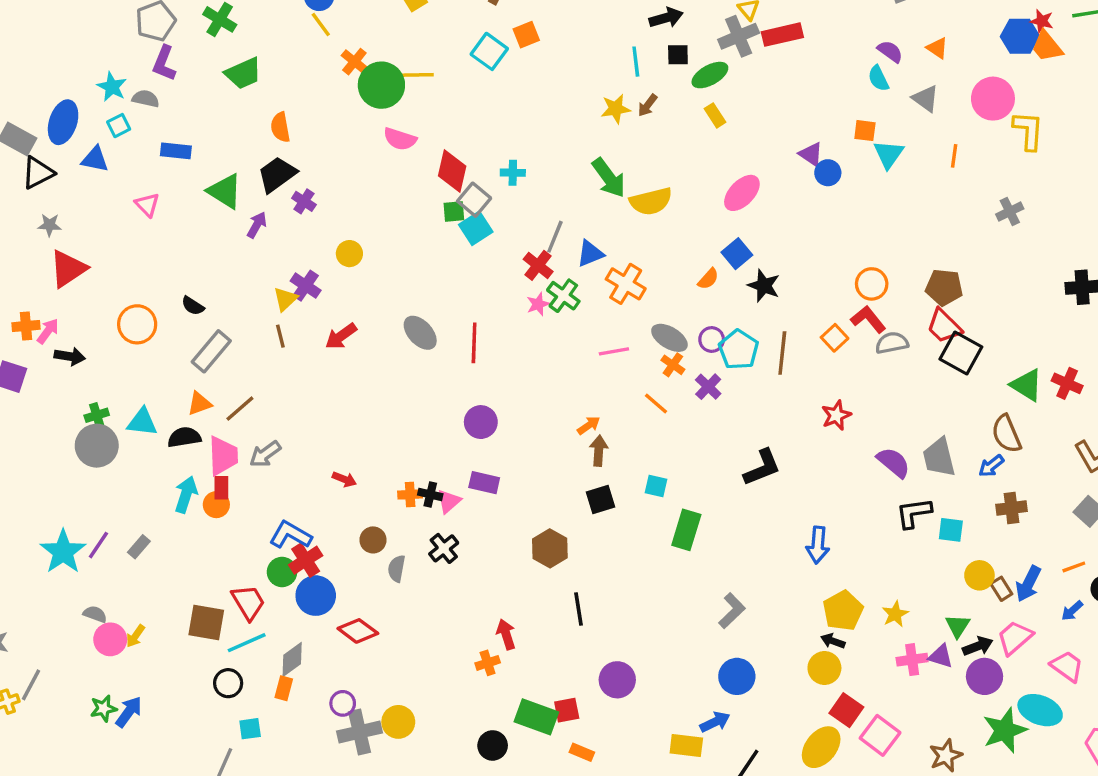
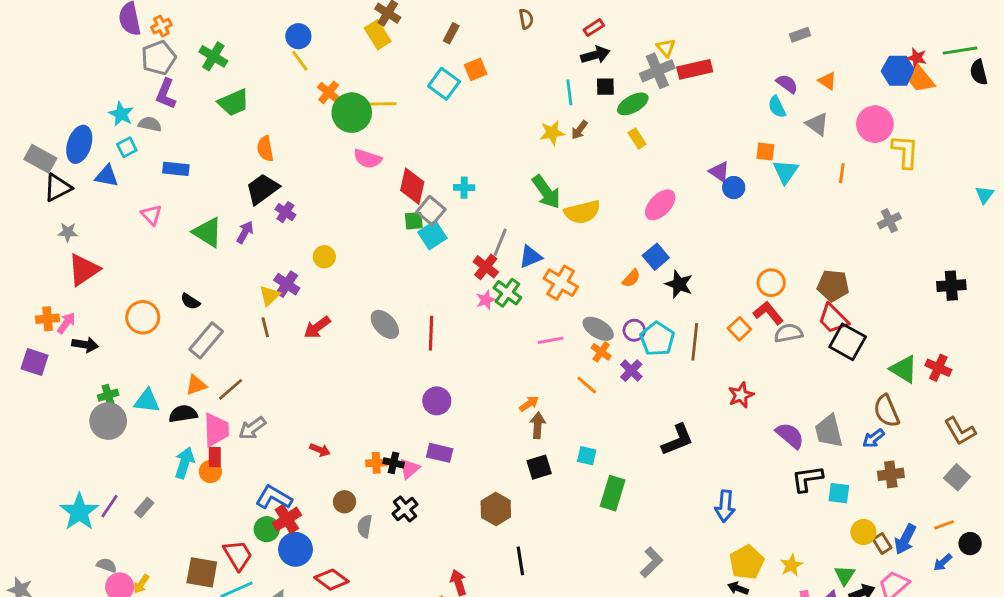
green triangle: (225, 191) -> (208, 232), moved

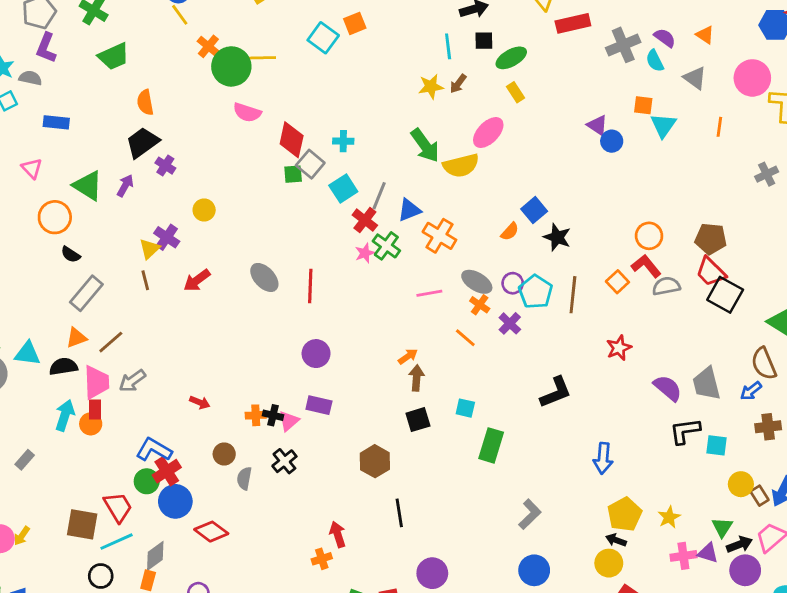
gray cross: (657, 71) -> (623, 45), moved
pink ellipse: (660, 205) -> (488, 133), moved
cyan square: (432, 235) -> (343, 188), moved
orange circle: (143, 317) -> (55, 217), moved

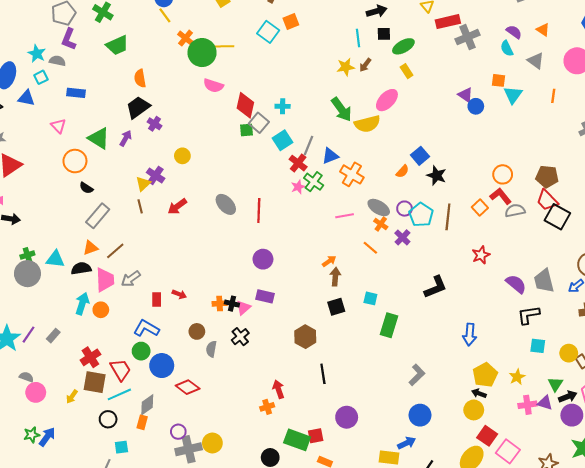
gray cross: (623, 45) -> (468, 37), moved
red rectangle: (95, 410) -> (157, 299), moved
cyan square: (716, 445) -> (538, 346), moved
red cross: (167, 471) -> (90, 357), moved
yellow arrow: (22, 536) -> (72, 397), moved

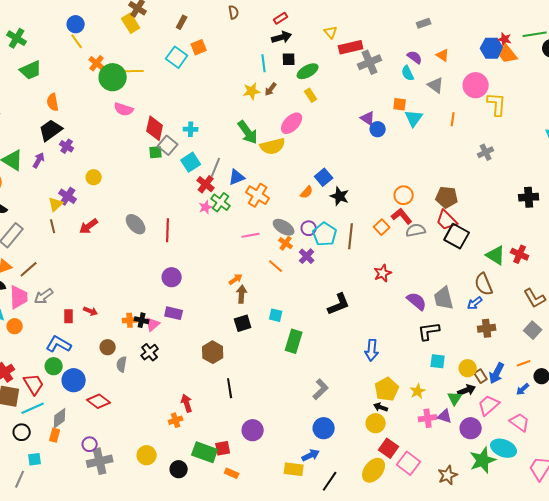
black arrow: (568, 397) -> (467, 390), moved
yellow circle: (212, 443) -> (147, 455), moved

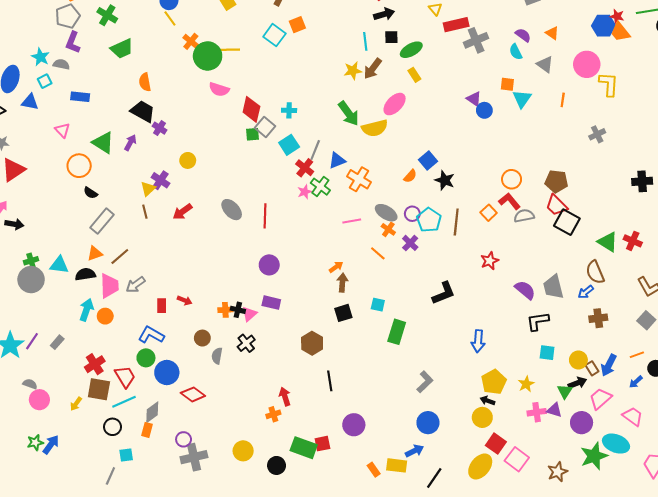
brown arrow: (271, 89) -> (373, 69), size x1.5
black trapezoid: (51, 130) -> (143, 111), turned 65
orange rectangle: (232, 473) -> (374, 470), moved, turned 32

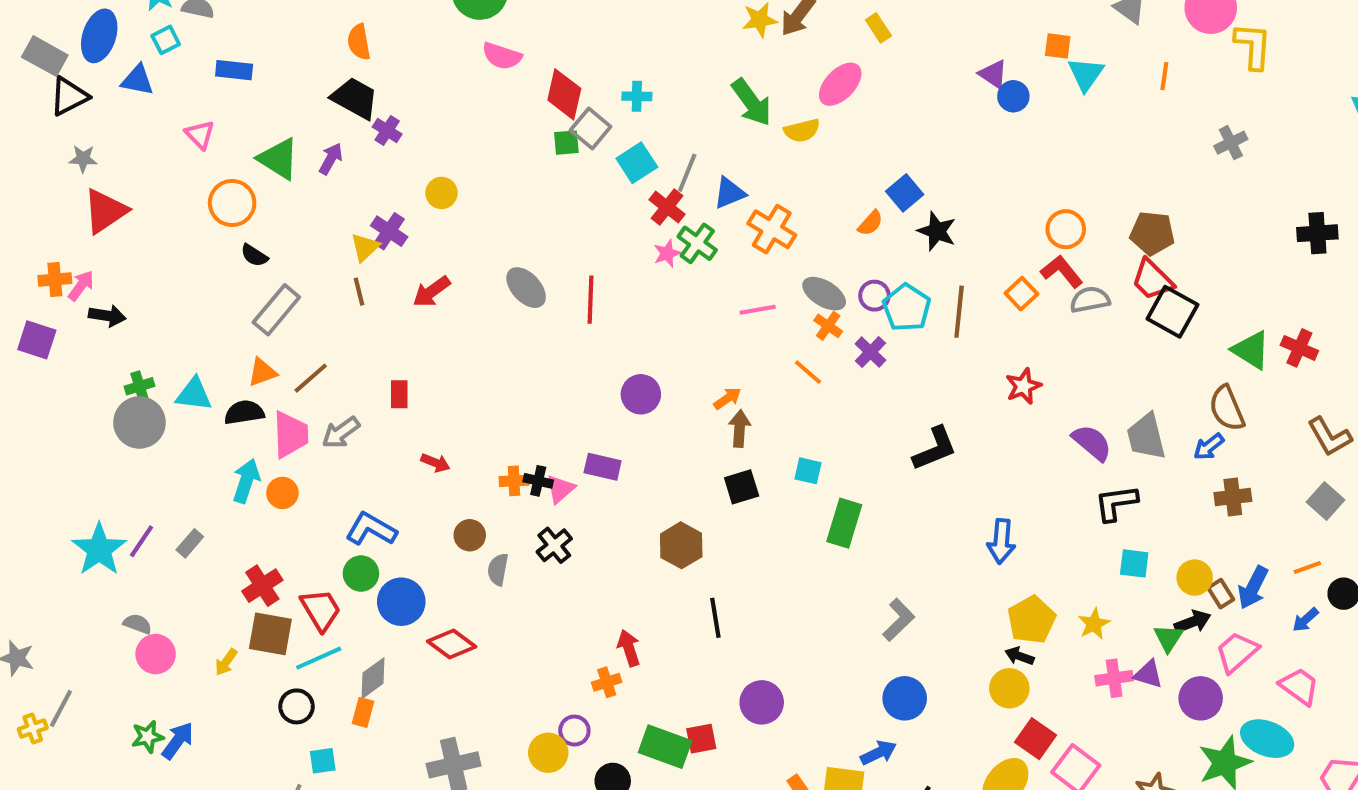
yellow semicircle: (375, 128) -> (802, 131), size x0.7
purple circle: (269, 265) -> (641, 394), moved
red rectangle: (162, 306) -> (399, 394), moved
purple circle: (184, 439) -> (574, 731), moved

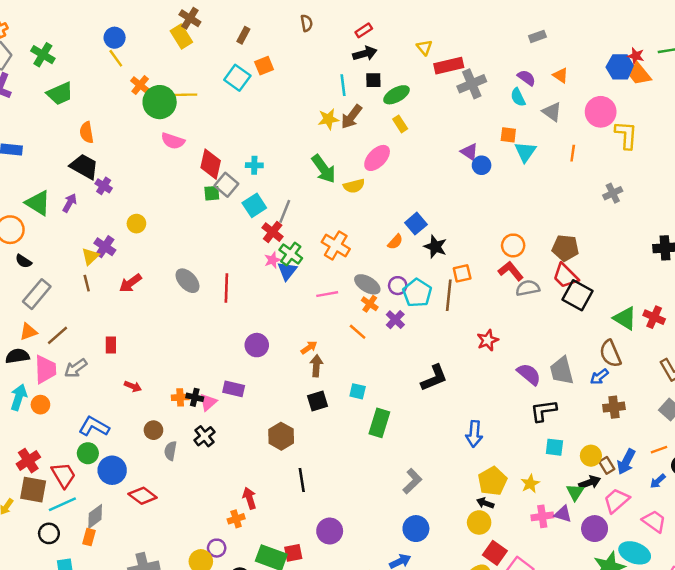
blue triangle: (729, 193) -> (287, 271), moved, turned -30
orange square: (1021, 294) -> (462, 273), moved, turned 30

